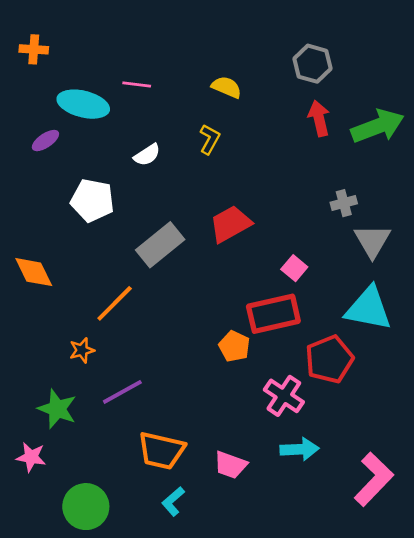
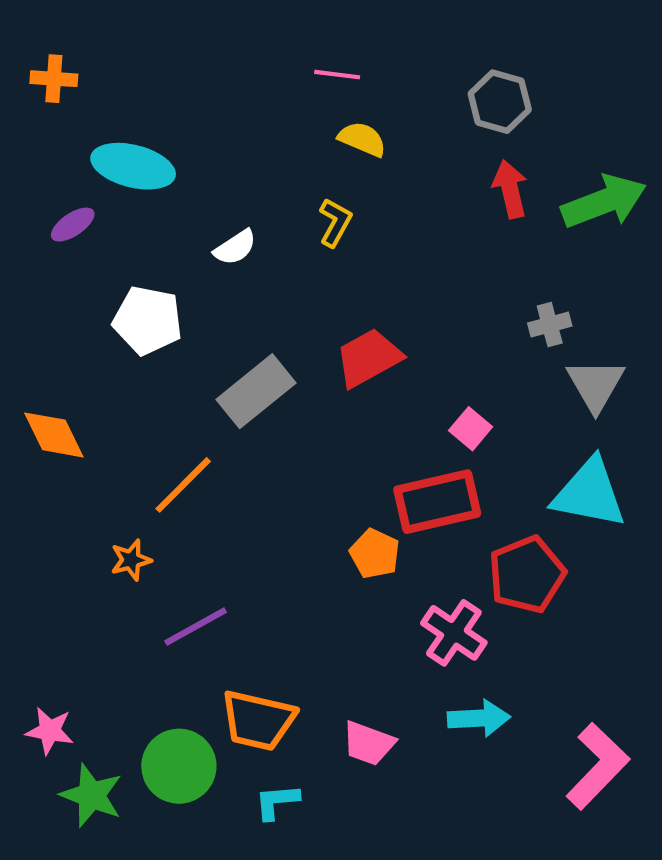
pink line: (137, 85) -> (337, 75), moved
green star: (57, 409) -> (91, 795), moved
cyan L-shape: (173, 501) -> (277, 802), turned 36
green circle: (86, 507) -> (179, 766), moved

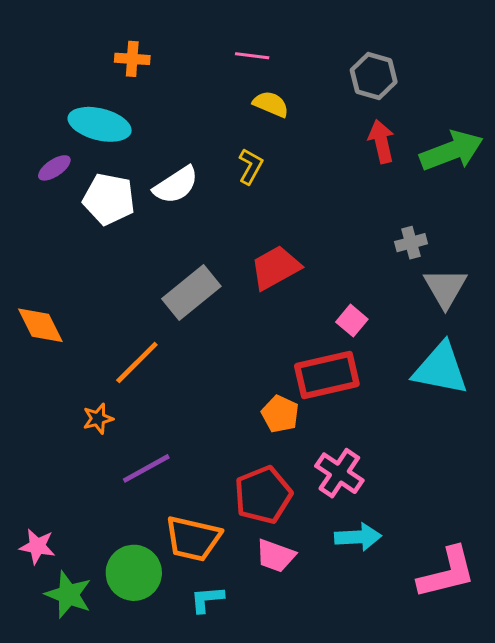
orange cross: (54, 79) -> (132, 59), moved
white semicircle: (235, 247) -> (176, 185), size x1.4
white pentagon: (148, 320) -> (109, 199), moved
red pentagon: (527, 575) -> (263, 495), moved
pink L-shape: (598, 766) -> (447, 573), turned 32

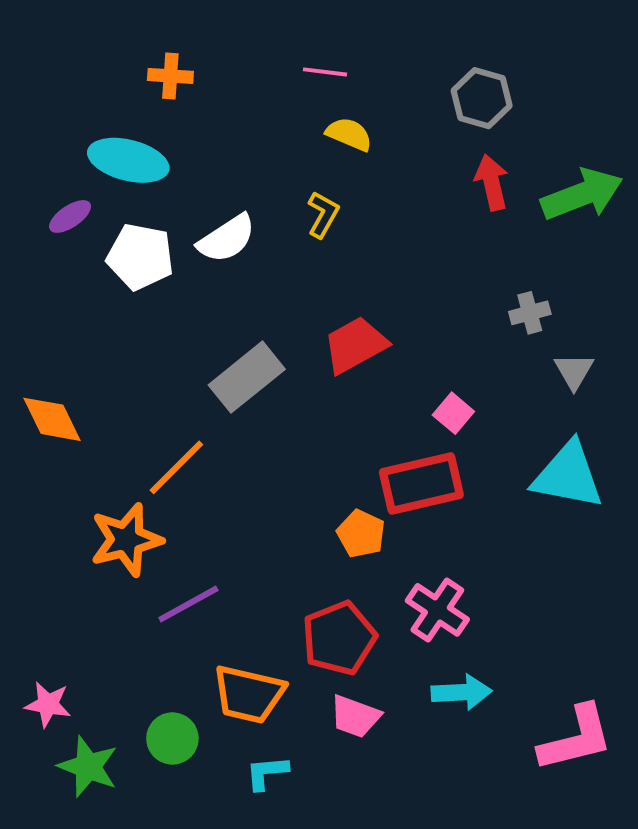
gray triangle: (445, 288) -> (574, 371), size x0.7
orange star: (98, 419) -> (126, 540), size x1.8
green circle: (134, 573) -> (172, 738), size x0.7

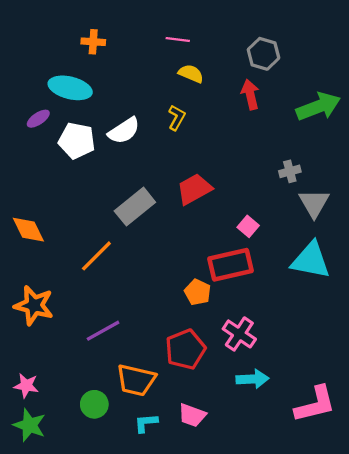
red arrow: (492, 182) -> (250, 94), moved
gray triangle: (574, 371) -> (314, 203), size x1.4
orange star: (126, 540) -> (34, 305), moved, turned 30
pink trapezoid: (355, 716) -> (192, 415), moved
green star: (88, 767) -> (29, 425), moved

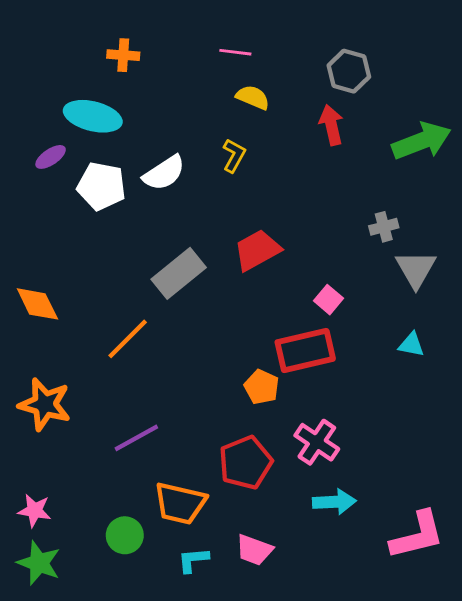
cyan triangle: (311, 260) -> (411, 345), size x0.5

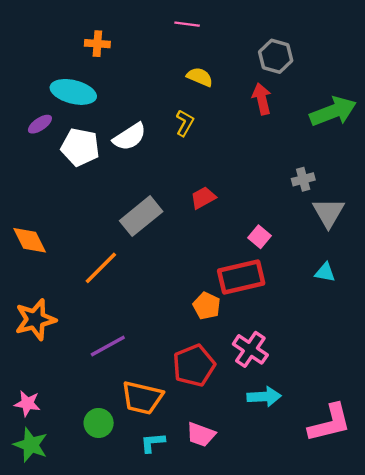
pink line: (235, 52) -> (187, 24), moved
red trapezoid: (257, 250) -> (203, 198), size x0.7
orange star: (45, 404) -> (35, 320), turned -30

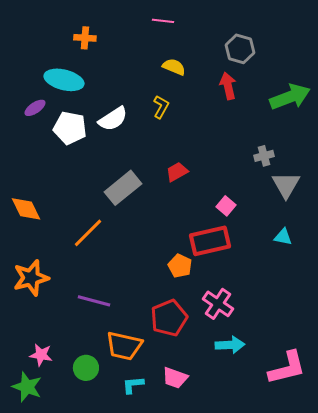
purple line: (108, 346) -> (94, 301), turned 44
pink star: (27, 403) -> (41, 355), moved

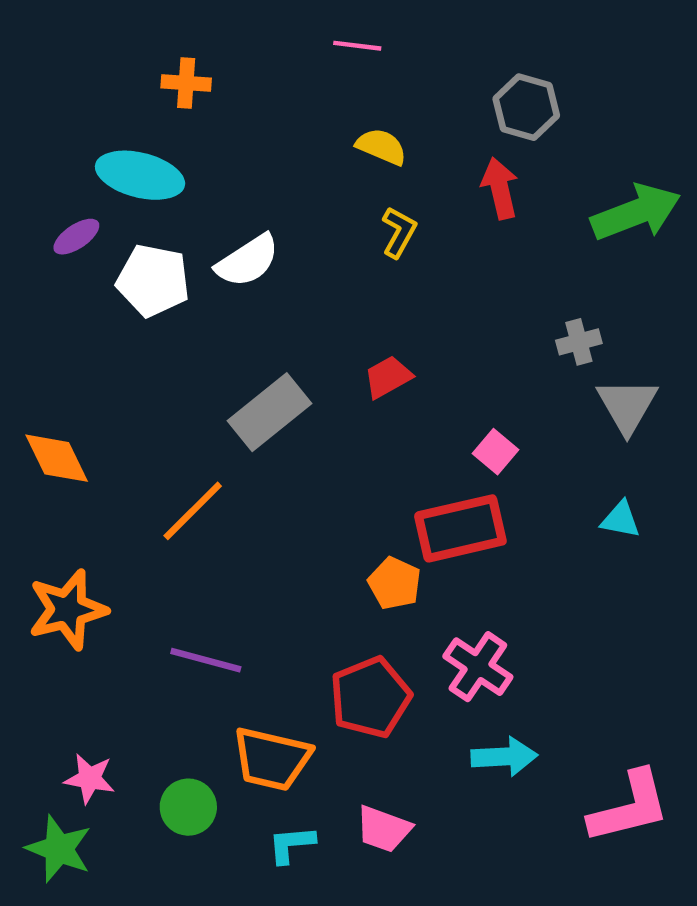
yellow L-shape: (161, 107) -> (399, 232), moved

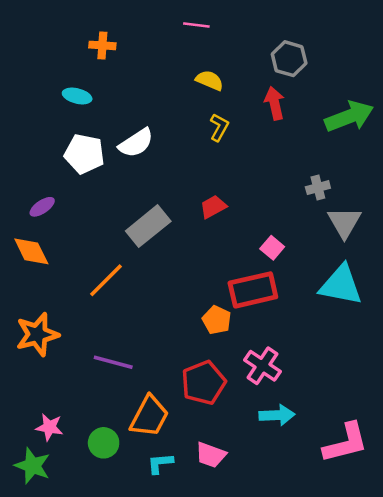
cyan ellipse: (140, 175) -> (77, 96), size x0.6
purple ellipse: (76, 237) -> (42, 207), moved
cyan triangle: (621, 520) -> (341, 285), size x2.0
orange trapezoid: (272, 759) -> (149, 416), turned -75

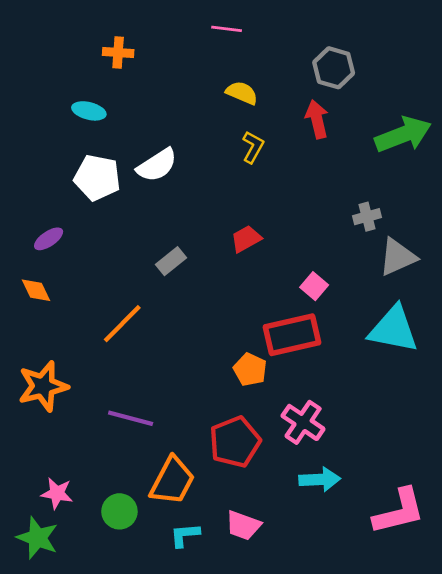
gray triangle: (344, 222) -> (398, 257), turned 36
gray rectangle: (148, 226) -> (171, 261), size x0.6
orange diamond: (31, 251) -> (36, 290), size x0.7

